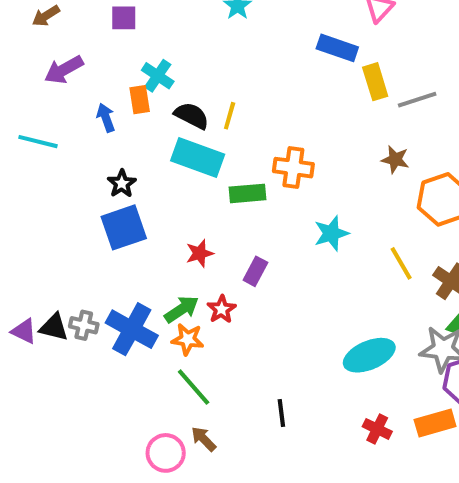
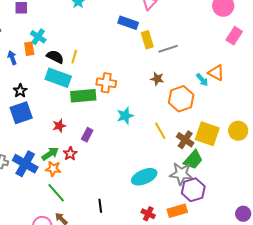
green rectangle: (247, 193) -> (83, 96), size x1.4

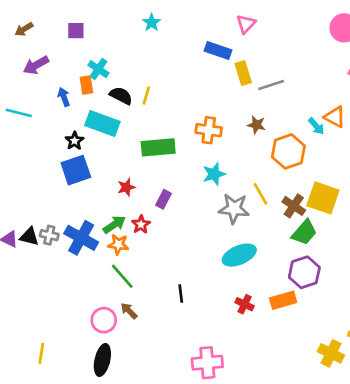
cyan rectangle: (58, 78) -> (102, 124), moved
orange cross: (106, 83) -> (209, 130), moved
gray star: (181, 174) -> (234, 209), moved

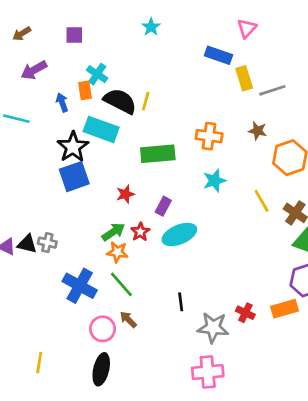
black semicircle: (121, 96) -> (120, 101), size x1.4
black star: (74, 141) -> (73, 147), size x1.6
gray star: (234, 209) -> (213, 328), moved
blue cross: (81, 238) -> (80, 286), moved
cyan ellipse: (239, 255) -> (179, 235), moved

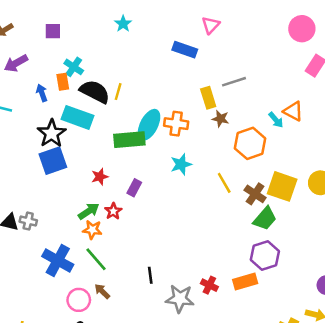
yellow rectangle: (244, 78) -> (208, 98), moved
cyan ellipse: (179, 235) -> (149, 125), moved, turned -40

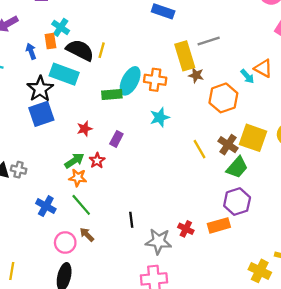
yellow rectangle: (208, 98) -> (185, 56), size x1.4
green rectangle: (129, 140) -> (112, 95), size x0.7
yellow line: (224, 183) -> (200, 149), moved
blue cross: (58, 260) -> (46, 206), size x0.7

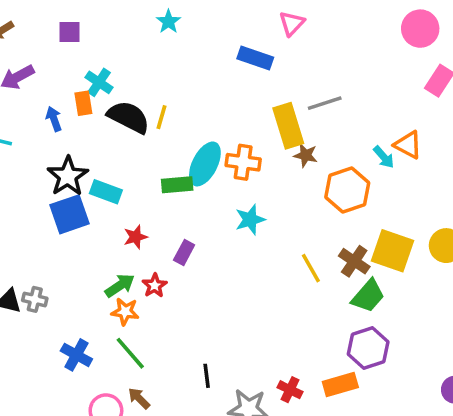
cyan rectangle: (64, 74) -> (106, 192), moved, size x0.7

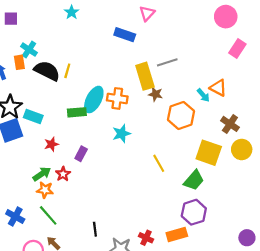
brown cross: (354, 261) -> (230, 124), moved

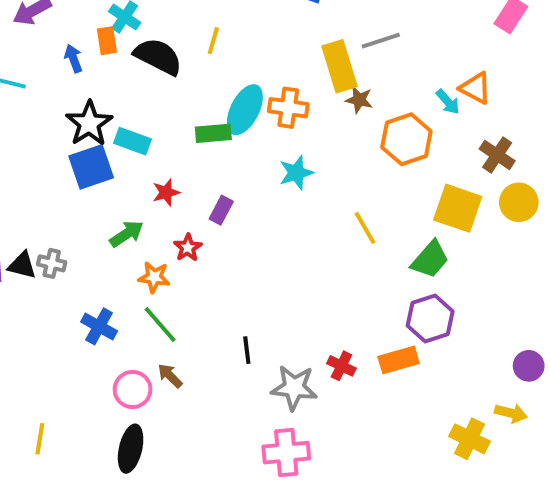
yellow line: (67, 71) -> (213, 41), moved
green arrow: (42, 174) -> (127, 234), moved

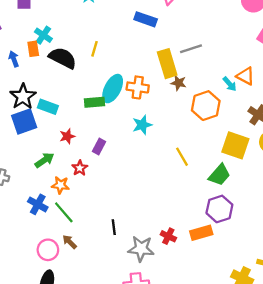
blue cross: (99, 326) -> (38, 204), moved

